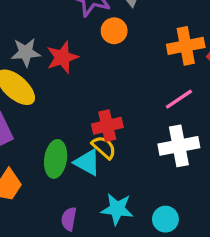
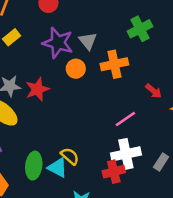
orange cross: (186, 46) -> (114, 64), moved
red cross: (107, 126) -> (114, 172), moved

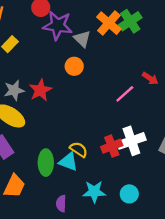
purple star: (58, 43) -> (58, 25), moved
orange cross: (114, 64) -> (109, 23), moved, turned -30
pink line: (125, 119) -> (125, 94), moved
red cross: (114, 172) -> (112, 146), moved

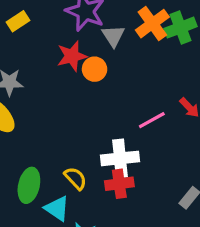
red star: (40, 90) -> (72, 56), moved
white cross: (131, 141) -> (120, 158), moved
cyan triangle: (68, 162) -> (57, 208), moved

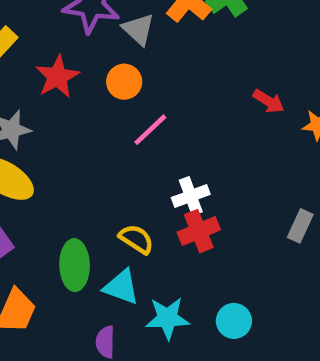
red star: (72, 56) -> (57, 77), moved
pink line: (152, 120) -> (150, 130), moved
white cross: (120, 158) -> (191, 196), size x0.7

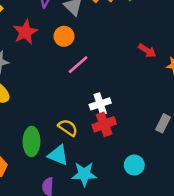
cyan circle: (234, 321) -> (134, 165), moved

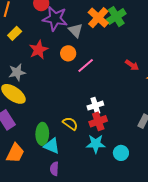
pink line: (78, 65) -> (86, 65), moved
cyan triangle: (58, 155) -> (52, 146), moved
cyan star: (84, 174) -> (96, 144), moved

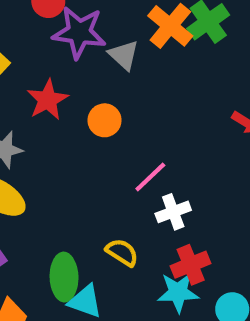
orange circle: (68, 53) -> (105, 120), moved
pink line: (86, 65) -> (150, 177), moved
red cross: (98, 121) -> (191, 265), moved

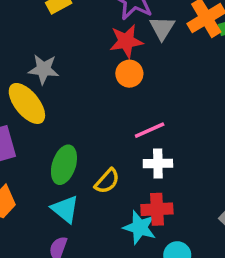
red star: (48, 100) -> (126, 41), moved
yellow semicircle: (122, 252) -> (107, 181), turned 80
green ellipse: (64, 277) -> (64, 165), moved

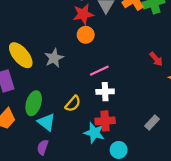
gray star: (44, 69) -> (54, 58), moved, turned -30
green ellipse: (64, 165) -> (34, 103), moved

